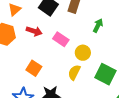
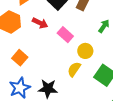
orange square: (34, 68) -> (20, 58), moved

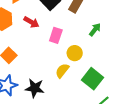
pink rectangle: (65, 35) -> (56, 35), turned 63

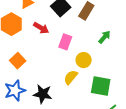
green square: (92, 79) -> (101, 86), turned -30

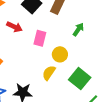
green square: (101, 86) -> (80, 79), turned 35

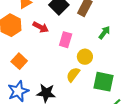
green square: (80, 79) -> (104, 82), turned -30

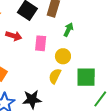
green arrow: (104, 33) -> (68, 30), moved

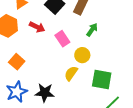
pink rectangle: (41, 43) -> (62, 39), turned -49

